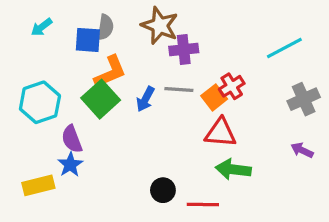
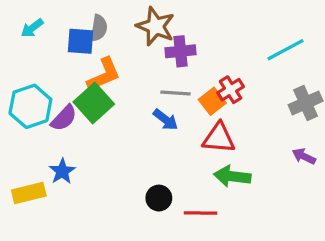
blue arrow: (145, 99) -> (166, 120), moved, turned -80
purple semicircle: (72, 139) -> (64, 118), moved, turned -116

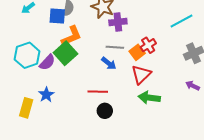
red triangle: (219, 138) -> (141, 74), turned -50
yellow rectangle: (29, 193) -> (26, 108), turned -60
red line: (201, 213) -> (98, 92), moved

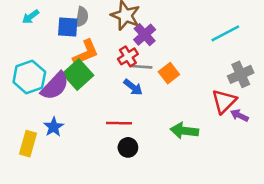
purple cross: (118, 22) -> (145, 35), turned -36
red cross: (148, 45) -> (128, 56), moved
purple semicircle: (47, 62) -> (55, 86), size x1.4
red triangle: (141, 74) -> (224, 101), moved

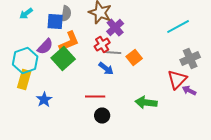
purple semicircle: (55, 86) -> (45, 46), moved, size x0.7
yellow rectangle: (28, 144) -> (24, 80), moved

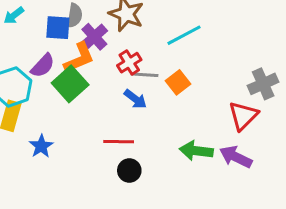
cyan line: (178, 26) -> (184, 35), moved
purple cross: (115, 28) -> (94, 37), moved
purple arrow: (189, 90) -> (236, 157), moved, size x1.5

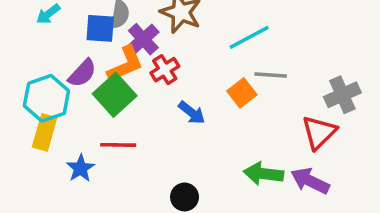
red cross: (129, 63) -> (165, 70), moved
gray line: (145, 75) -> (271, 75), moved
red line: (119, 142) -> (118, 145), moved

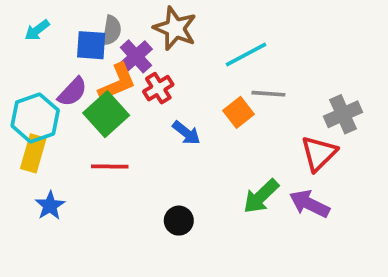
blue star: (80, 168) -> (50, 206), moved
green arrow: (263, 174) -> (261, 196), turned -51

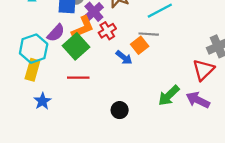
gray line: (268, 94) -> (149, 34), moved
orange square: (239, 112) -> (140, 45), moved

